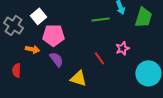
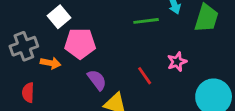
gray cross: (13, 25) -> (24, 46), moved, turned 36
purple semicircle: (56, 59) -> (97, 80), moved

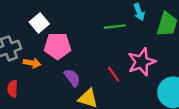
pink star: (177, 62) -> (142, 62), size x1.6

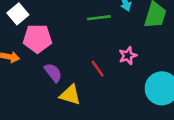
pink star: (142, 62) -> (128, 56), size x0.6

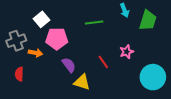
green line: (99, 18) -> (94, 22), moved

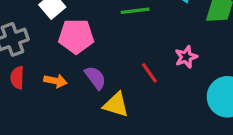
orange arrow: (35, 53) -> (55, 81), moved
red semicircle: (19, 74) -> (17, 78), moved

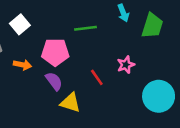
pink pentagon: (76, 36) -> (55, 52), moved
orange arrow: (55, 81) -> (22, 65), moved

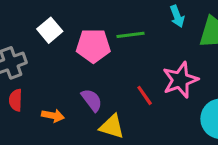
pink pentagon: (55, 52) -> (93, 46), moved
orange arrow: (22, 65) -> (53, 116), moved
pink star: (126, 65) -> (180, 80), size x1.6

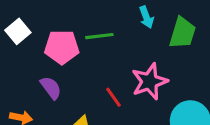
purple semicircle: (92, 100) -> (51, 88), moved

